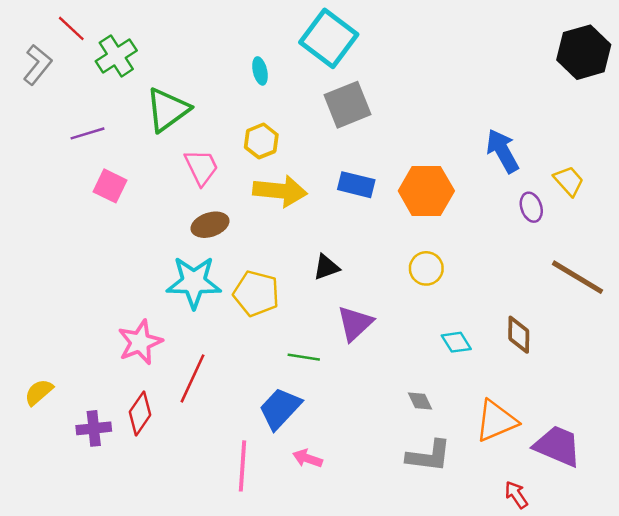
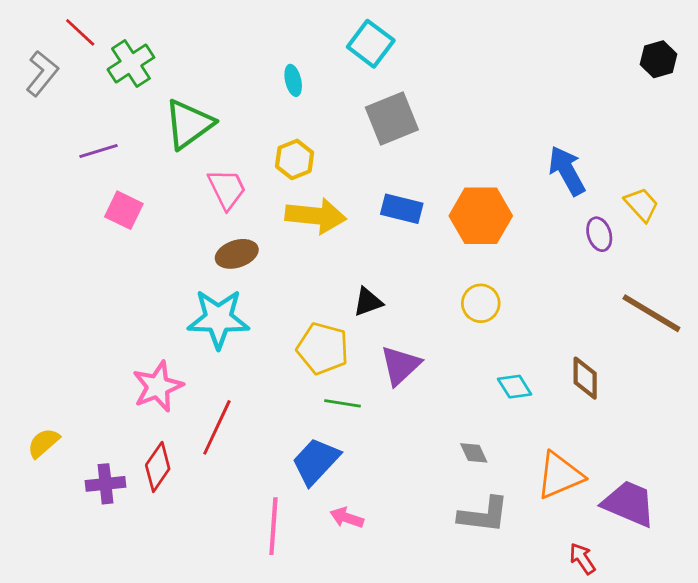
cyan square: (329, 38) -> (371, 44), size x0.7
black hexagon: (584, 52) -> (658, 59), size x0.6
yellow pentagon: (256, 293) -> (323, 348), moved

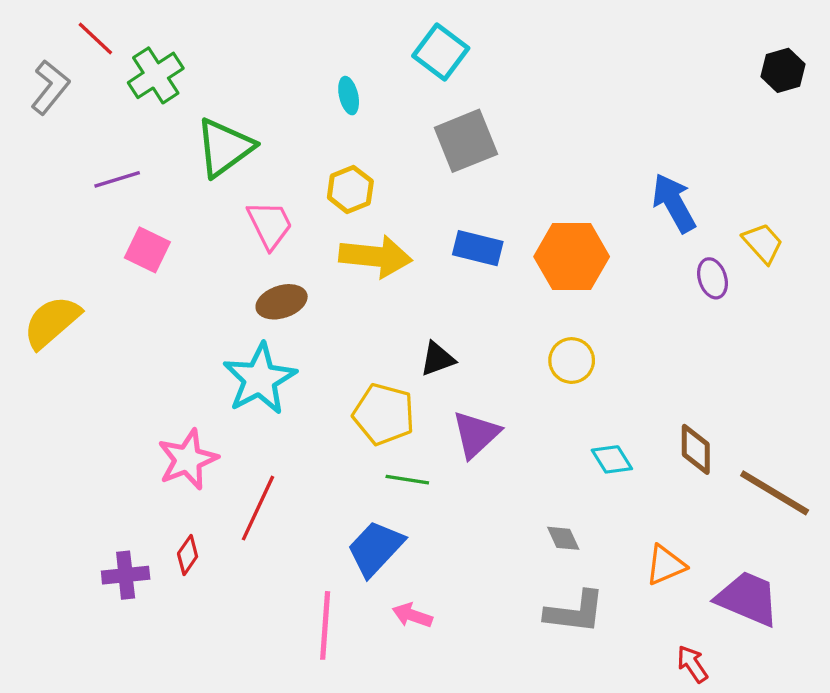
brown line: (651, 313) -> (775, 493), moved
cyan star: (218, 319) -> (260, 379), turned -30
yellow semicircle: (43, 443) -> (52, 322), moved, size x1.5
red diamond: (158, 467) -> (188, 555), size x0.7
orange triangle: (560, 475) -> (666, 565), size x0.7

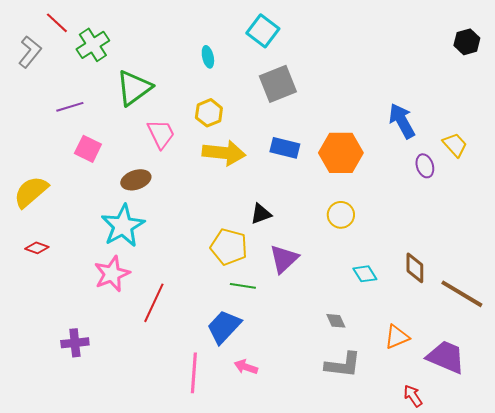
brown ellipse: (282, 302) -> (136, 180), moved
cyan star: (260, 379) -> (123, 226), moved
red diamond: (188, 555) -> (37, 248), moved, turned 75

